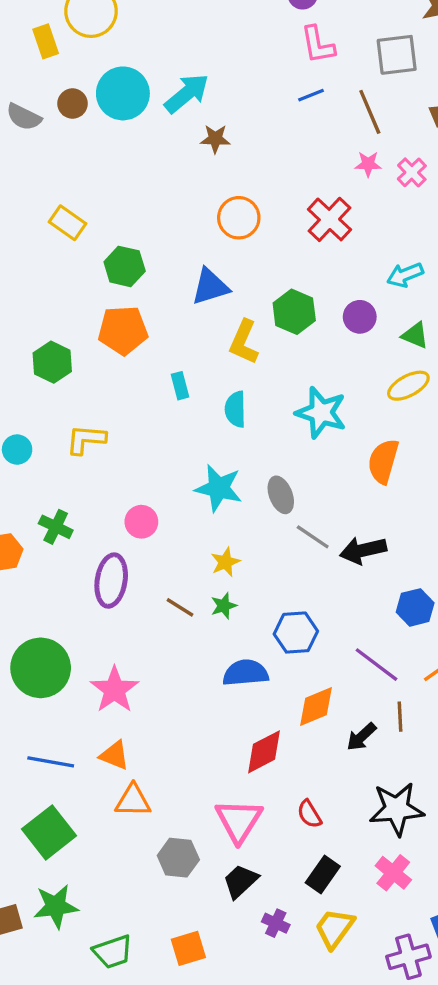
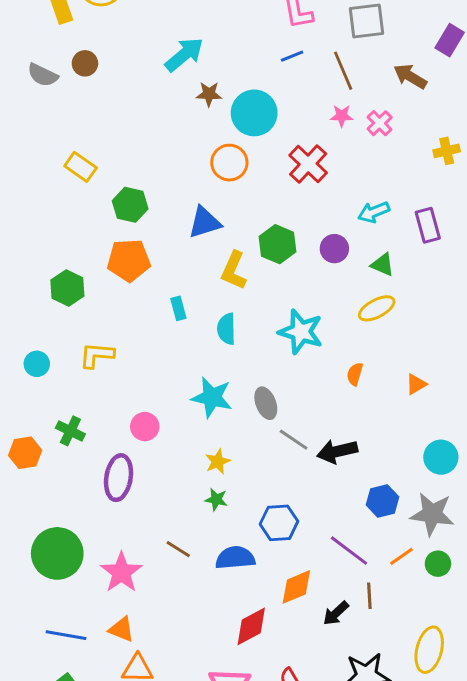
cyan circle: (123, 93) -> (254, 113), moved
orange semicircle: (383, 461) -> (355, 374), size x0.6
green star: (224, 606) -> (216, 499), turned 30
brown line: (180, 607) -> (178, 549), moved

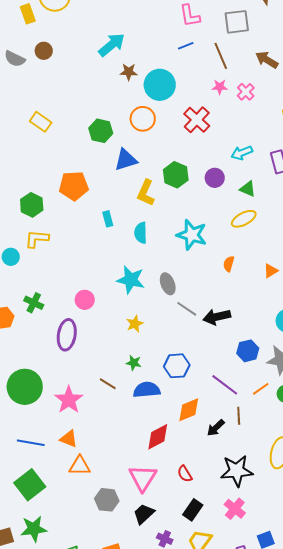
green hexagon: (130, 205) -> (101, 131), moved
yellow L-shape: (97, 355) -> (37, 239), moved
green star: (216, 499) -> (134, 363), moved

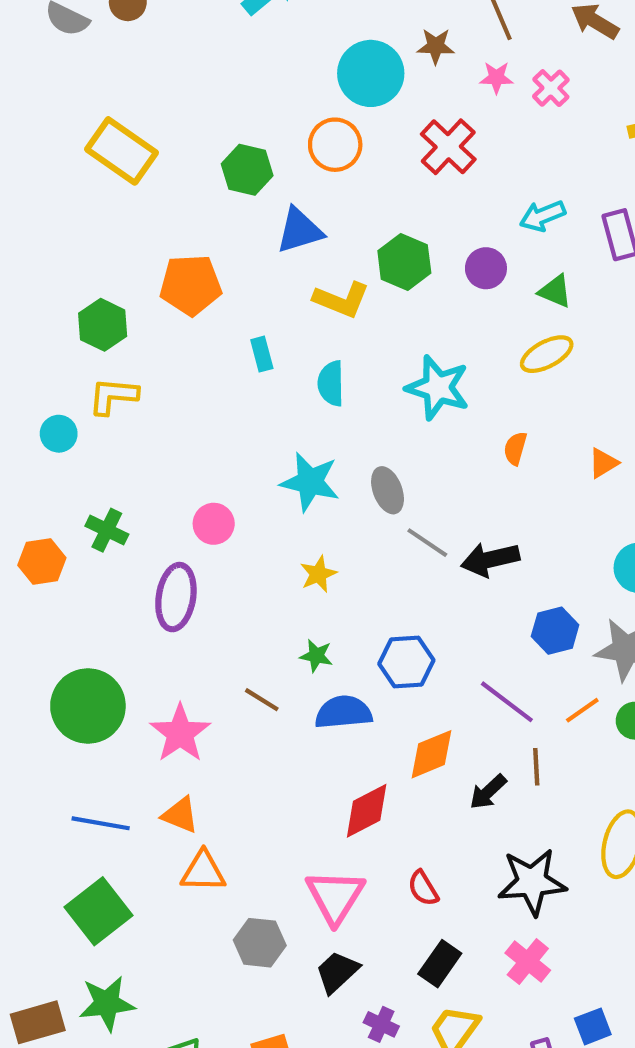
brown star: (129, 72) -> (436, 46), moved
yellow rectangle: (41, 122) -> (121, 151), size x1.5
yellow L-shape: (146, 193) -> (341, 300), turned -92

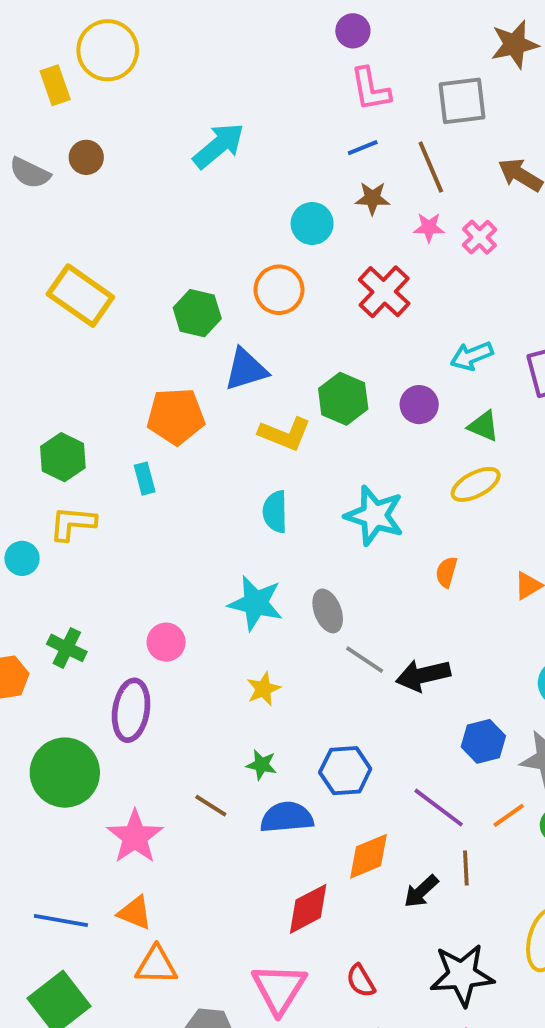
cyan circle: (371, 73) -> (312, 224), size x0.7
orange pentagon: (191, 285) -> (176, 416), moved
cyan rectangle: (262, 354) -> (145, 479), moved
green circle: (88, 706) -> (65, 773), moved

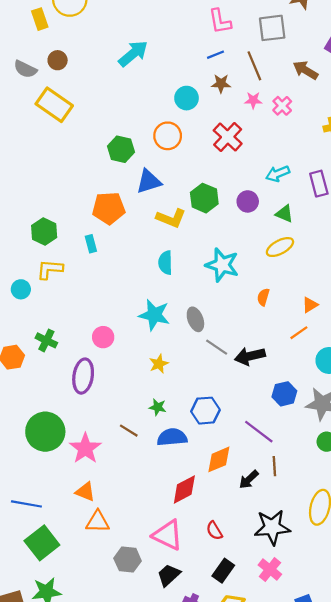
yellow rectangle: (80, 296) -> (54, 105), moved
green circle: (65, 773) -> (45, 432), moved
orange line: (509, 815) -> (299, 333), moved
blue line: (61, 920) -> (26, 504), moved
pink triangle: (279, 989) -> (168, 535), turned -36

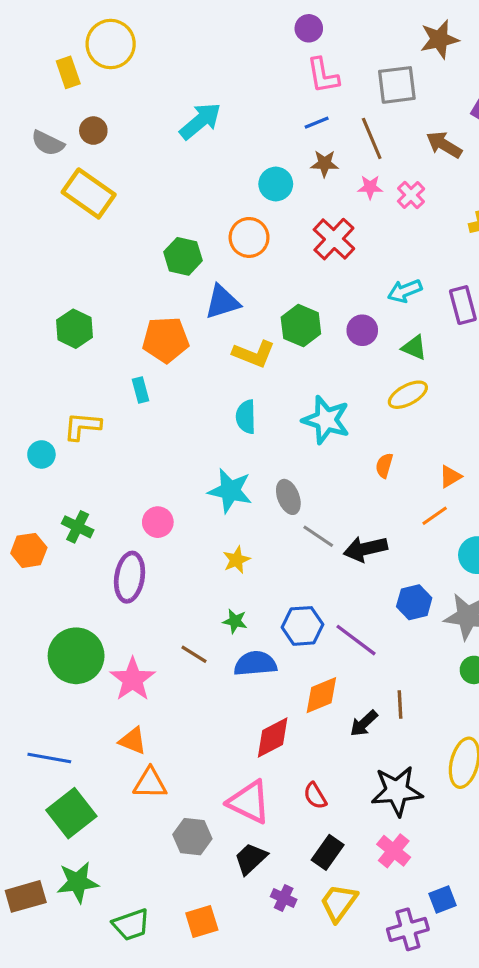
green hexagon: (44, 231) -> (74, 329), moved
purple line: (259, 432) -> (356, 640), moved

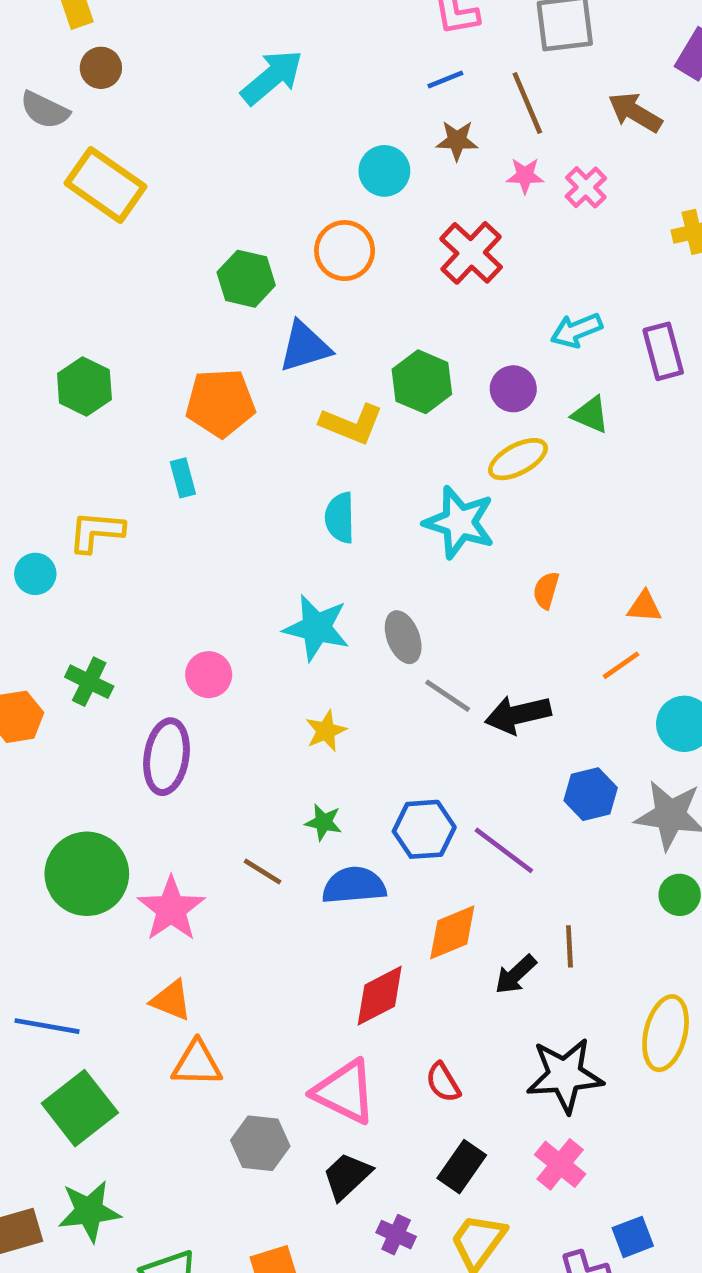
brown circle: (93, 131) -> (101, 68), moved
yellow ellipse: (408, 395) -> (518, 459), moved
orange triangle: (450, 476) -> (644, 607), turned 35

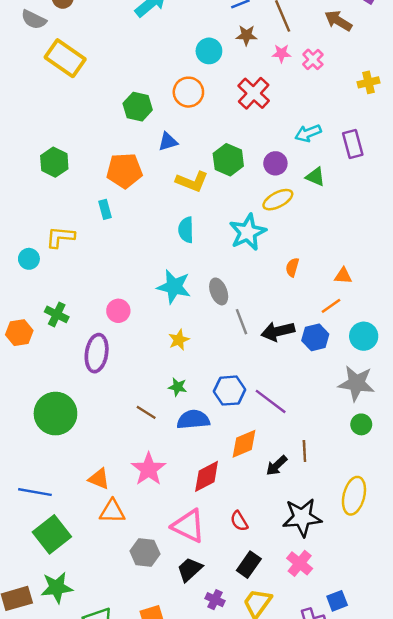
blue triangle: (305, 347) -> (168, 142), size x0.7
cyan star: (459, 522) -> (248, 232), turned 30
gray line: (448, 696) -> (242, 322), turned 35
blue hexagon: (591, 794) -> (315, 337), moved
pink star: (171, 909) -> (149, 469), moved

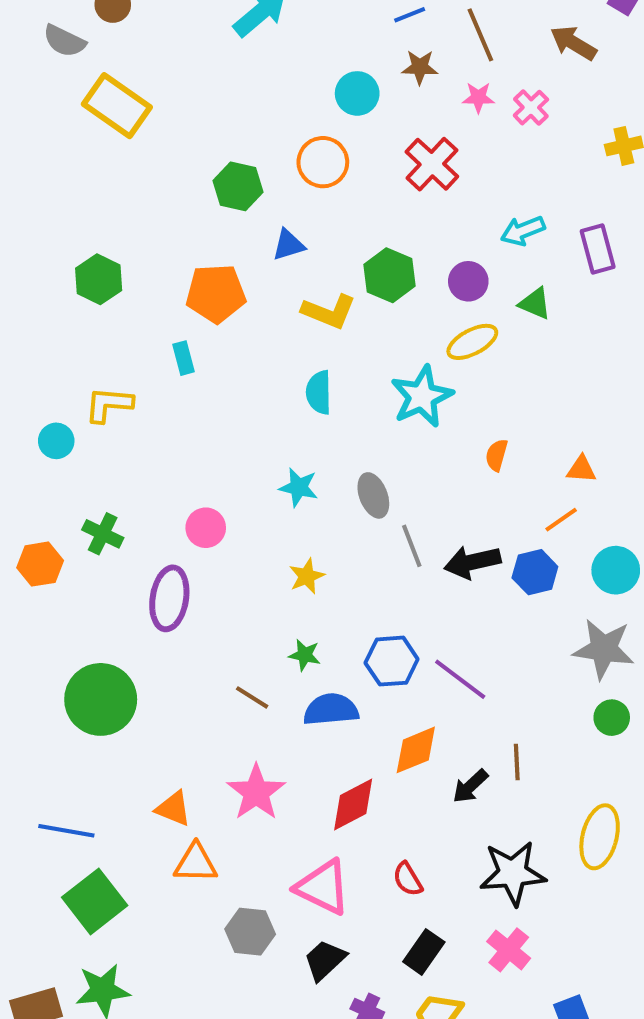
cyan star: (174, 287) -> (299, 487), size x0.7

